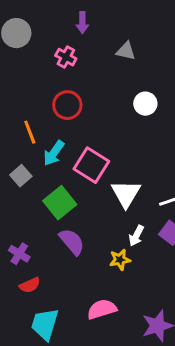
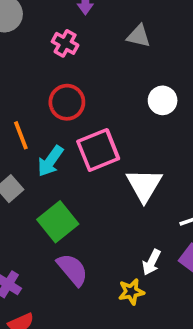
pink square: (91, 165) -> (98, 150), moved, turned 36
white triangle: (126, 194) -> (144, 185), moved

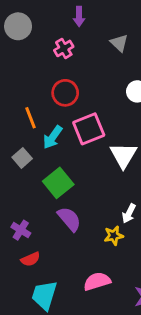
gray triangle: (139, 36) -> (119, 43), turned 30
pink cross: (65, 43) -> (64, 48), turned 30

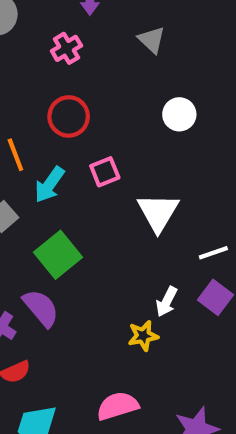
pink square: (89, 129) -> (105, 172), size x0.6
purple semicircle: (69, 219) -> (41, 308), moved

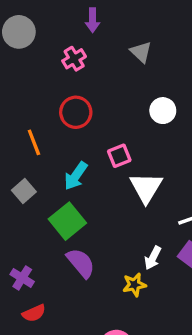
pink square: (105, 172) -> (119, 156), moved
cyan arrow: (49, 185) -> (76, 176), moved
purple semicircle: (41, 308) -> (81, 263), moved

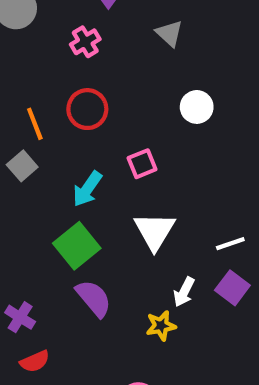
orange line: (34, 142) -> (35, 124), moved
white triangle: (146, 188) -> (155, 231), moved
gray square: (24, 191) -> (22, 166), moved

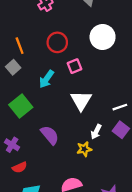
white circle: (197, 107) -> (103, 37), size x1.5
red circle: (87, 109) -> (57, 42), moved
green square: (77, 246) -> (21, 106), moved

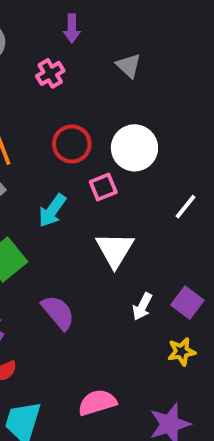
white circle: (103, 37) -> (134, 148), moved
white line: (120, 107) -> (185, 207), moved, turned -32
yellow star: (84, 149) -> (181, 352), moved

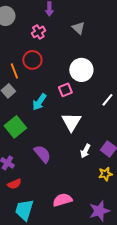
red circle: (72, 144) -> (32, 60), moved

